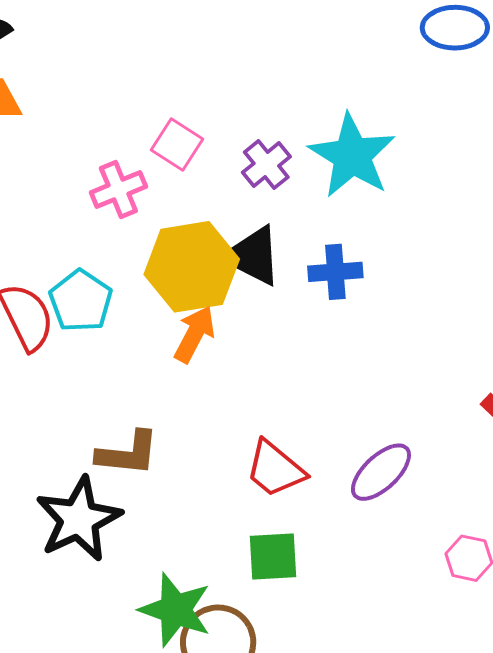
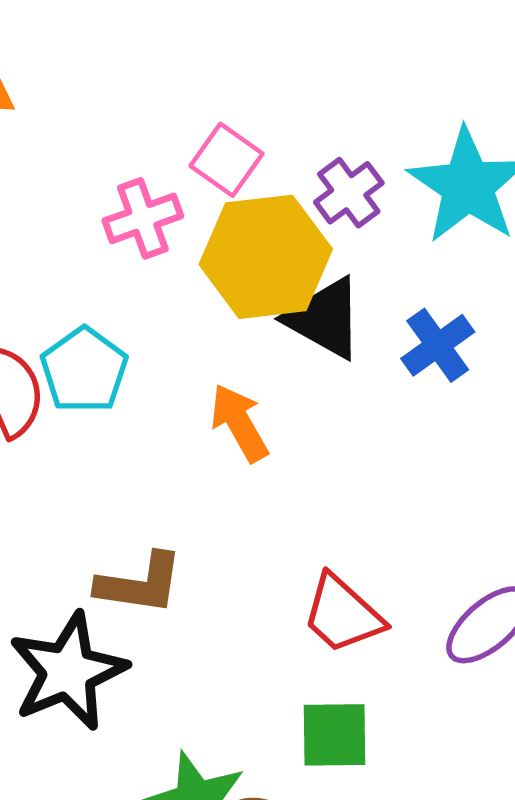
yellow hexagon: (192, 267) -> (266, 257), moved
blue cross: (335, 272) -> (438, 345), turned -34
orange arrow: (195, 334) -> (239, 423), turned -60

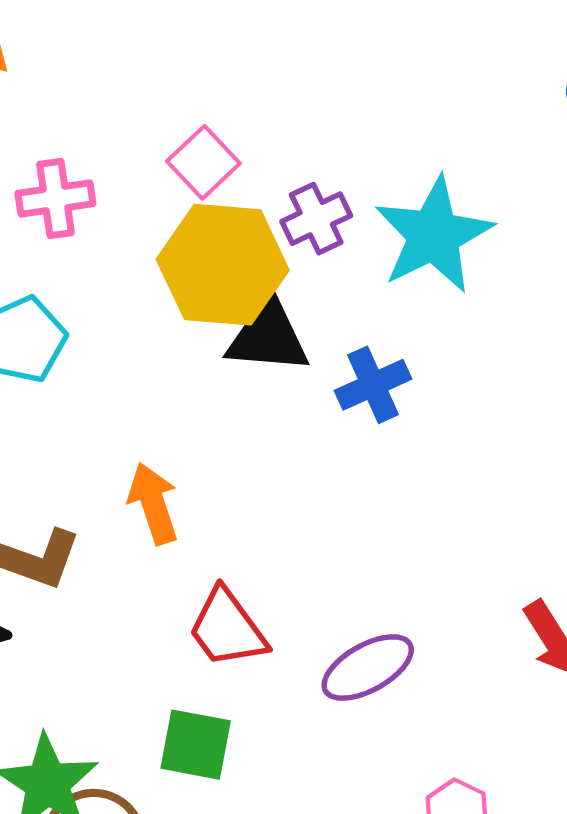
pink cross: (143, 218) -> (55, 198), moved
black triangle: (325, 318) -> (268, 336), turned -36
orange arrow: (239, 423) -> (153, 503), moved

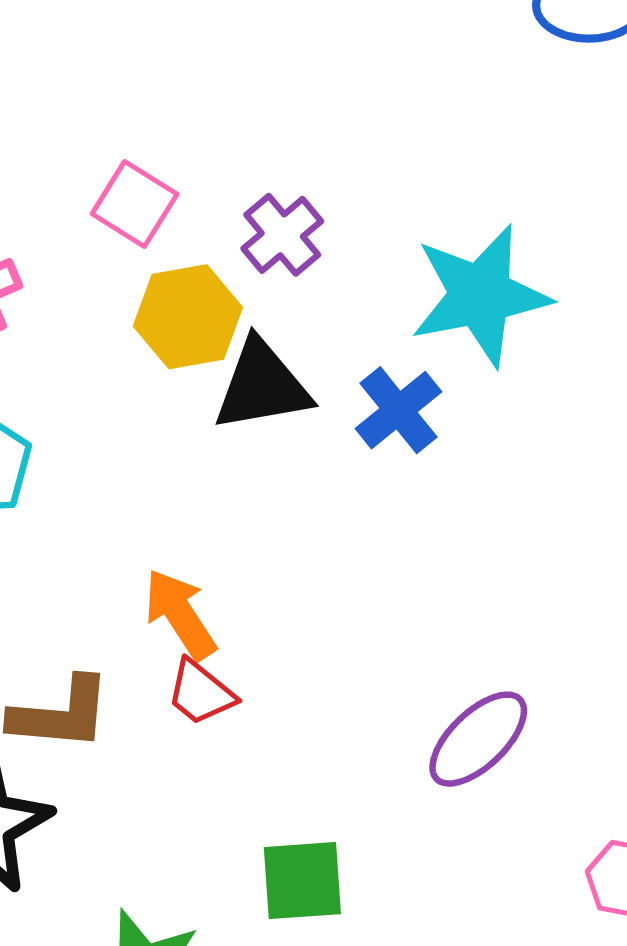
cyan star: (434, 235) -> (480, 295), moved, turned 30
yellow hexagon: (223, 265) -> (188, 317), size x0.7
red trapezoid: (227, 628) -> (201, 693), moved, size x0.7

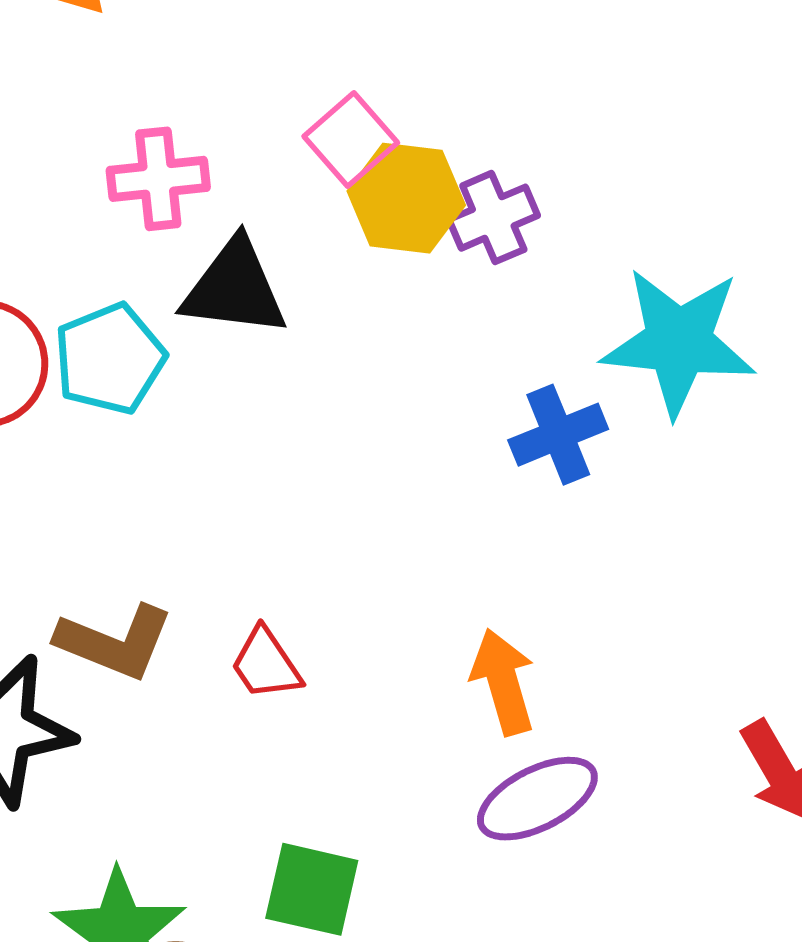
yellow hexagon: (188, 317) -> (406, 198), moved
black triangle: (262, 386) -> (234, 288), moved
orange arrow: (180, 614) -> (503, 682), moved

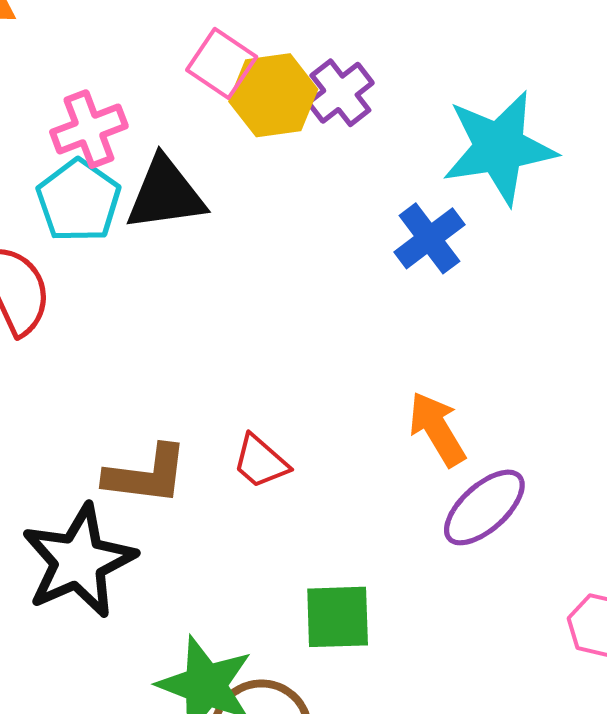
cyan pentagon: (110, 359) -> (79, 201), moved

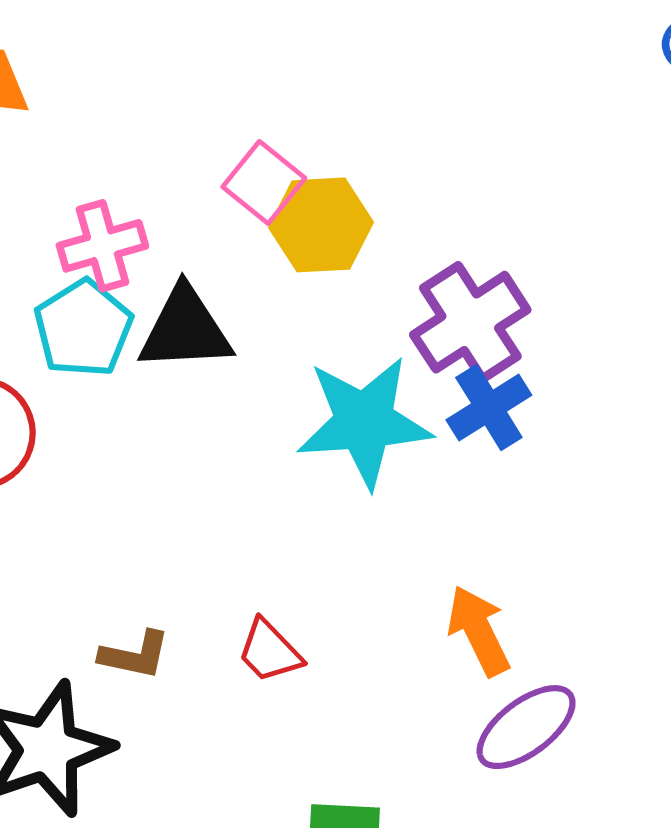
purple cross: (340, 93) -> (470, 322), moved, size x1.5
cyan star: (499, 148) -> (364, 422), moved
brown L-shape: (146, 475) -> (135, 655), size x0.7

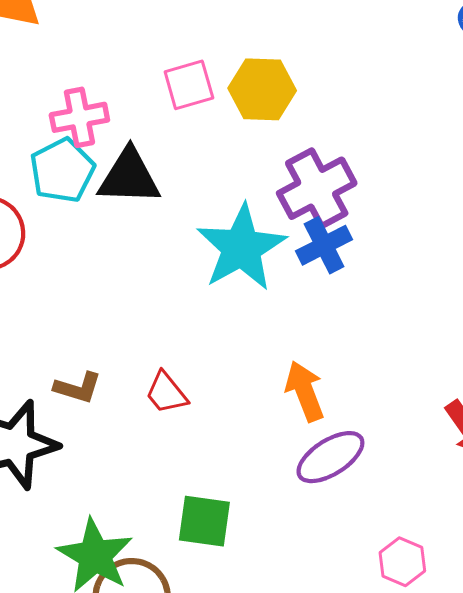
pink square: (264, 182) -> (189, 85), turned 30
yellow hexagon: (321, 225) -> (262, 89), moved
cyan star: (364, 422) -> (241, 248), turned -30

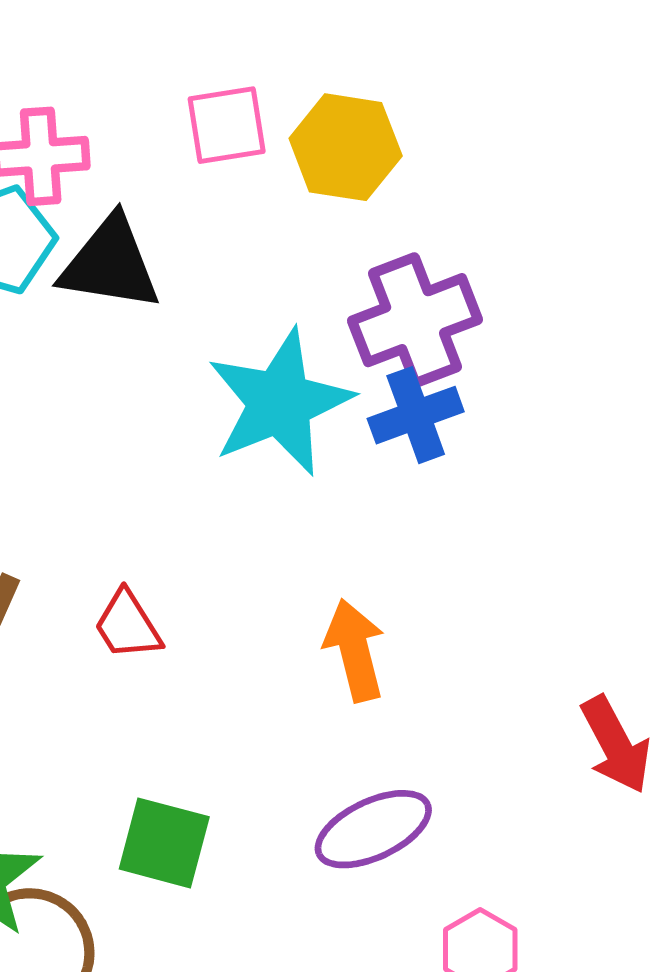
purple ellipse: (330, 457) -> (373, 829), moved

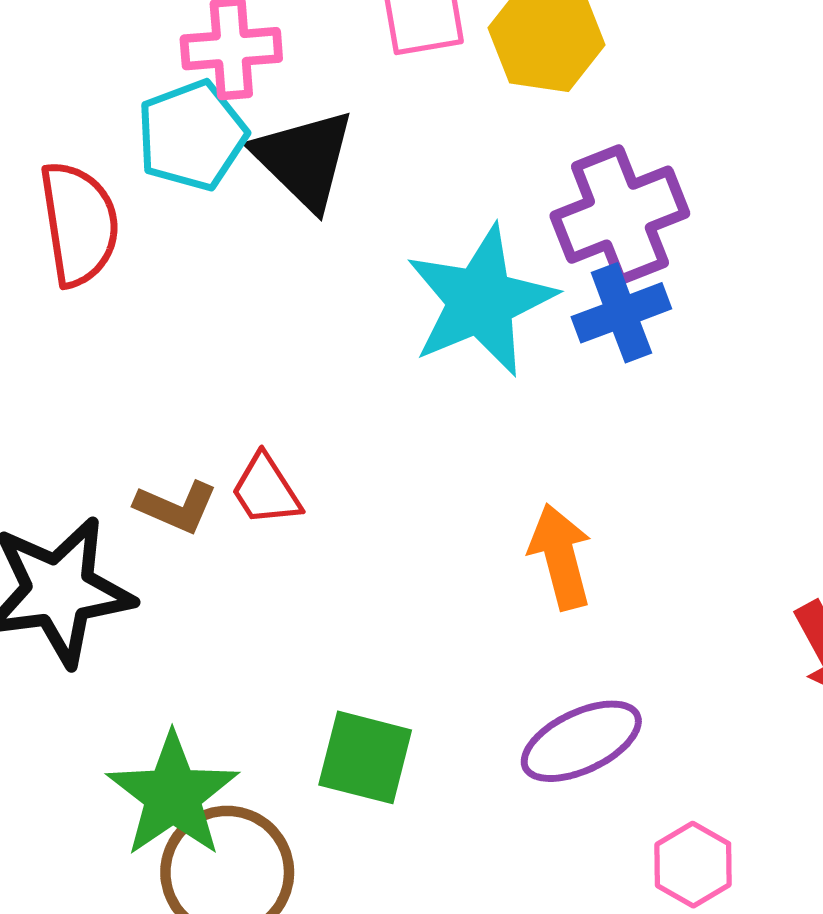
black triangle: (110, 264) -> (304, 159), turned 36
red trapezoid: (128, 625) -> (266, 490), moved

